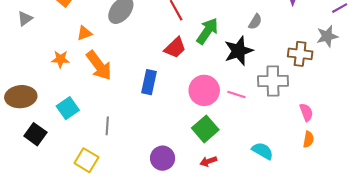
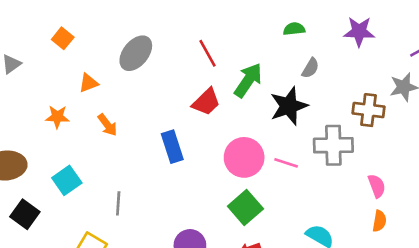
orange arrow: (99, 65) -> (107, 125), size x0.6
blue rectangle: (149, 82) -> (172, 147), turned -30

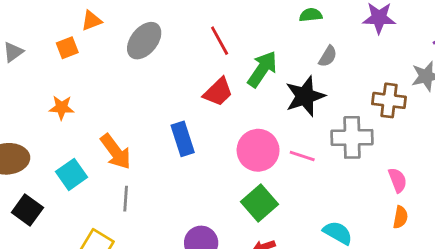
orange square: (63, 38) -> (67, 48), moved, turned 30
orange triangle: (88, 83) -> (91, 21), moved
orange arrow: (107, 125) -> (116, 152), moved, size x1.5

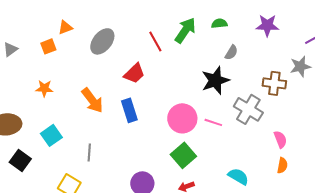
green arrow: (262, 69) -> (185, 30), moved
red trapezoid: (218, 92) -> (134, 73), moved
gray cross: (352, 137) -> (248, 109), turned 32
orange arrow: (116, 152) -> (92, 100), moved

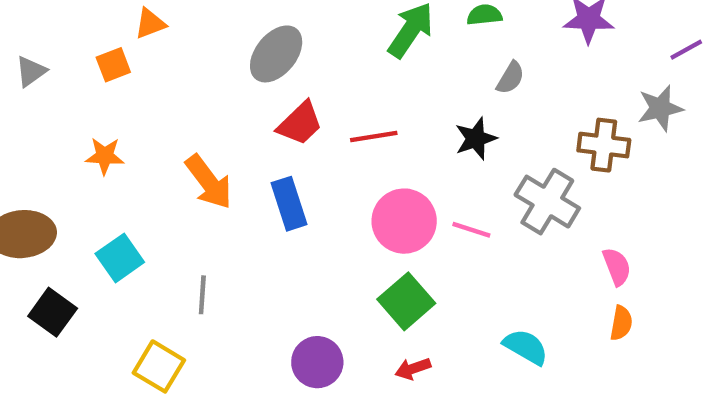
gray ellipse: (102, 41) -> (276, 54), moved
red line: (155, 41) -> (374, 136), moved, turned -70
black star: (215, 80) -> (476, 139), size x0.7

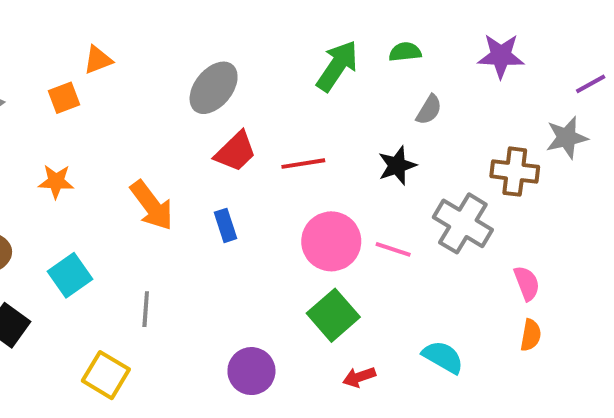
blue rectangle: (289, 204) -> (226, 225), size x0.7
red arrow: (413, 369) -> (359, 377), moved

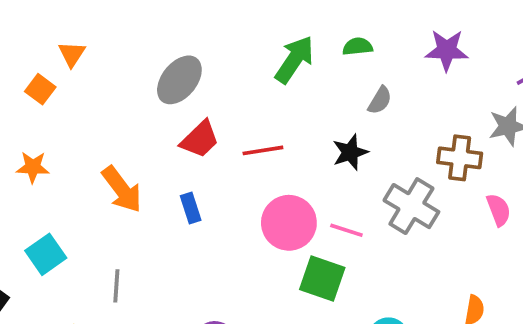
orange triangle: (98, 60) -> (72, 54), turned -36
orange square: (64, 98) -> (40, 89), turned -32
pink semicircle: (527, 283) -> (499, 210), moved
green square: (333, 315) -> (322, 278), moved, turned -30

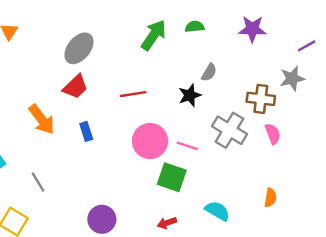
gray semicircle: (380, 100) -> (209, 72), moved
red trapezoid: (200, 139) -> (75, 87), moved
pink semicircle: (499, 210) -> (273, 134), moved
gray line: (116, 286) -> (38, 182), turned -35

